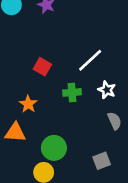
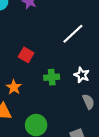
white line: (90, 60) -> (73, 34), moved

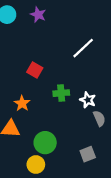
white star: (82, 75) -> (88, 100), moved

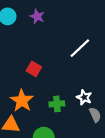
green cross: (61, 93) -> (57, 104), moved
orange star: (22, 103) -> (22, 101), size x1.5

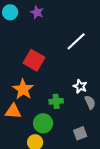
red square: (34, 69) -> (34, 60), size x1.5
green cross: (57, 104) -> (56, 101), moved

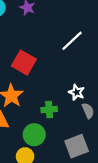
gray square: (80, 133) -> (77, 146), size x1.5

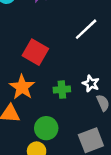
green cross: (49, 110) -> (62, 90), moved

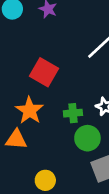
green circle: (46, 128) -> (87, 138), moved

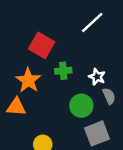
green cross: (73, 113) -> (63, 71), moved

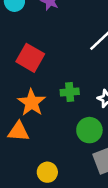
red square: (42, 45) -> (30, 58), moved

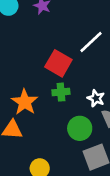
red square: (30, 58) -> (58, 63), moved

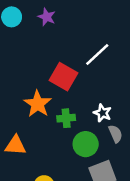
green cross: (61, 92) -> (66, 118), moved
orange star: (25, 102) -> (38, 104), moved

